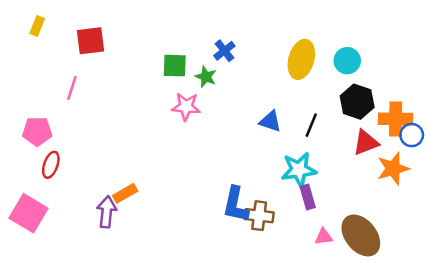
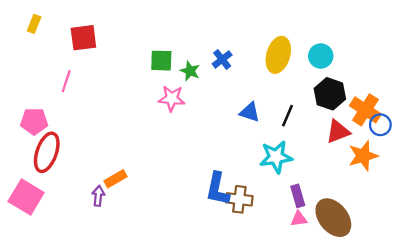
blue cross: (224, 51) -> (222, 59), moved
orange cross: (396, 119) -> (365, 110), turned 32
red ellipse: (51, 165) -> (47, 152), size x1.6
purple rectangle: (308, 197) -> (298, 196), moved
purple arrow: (107, 212) -> (98, 196), size x0.7

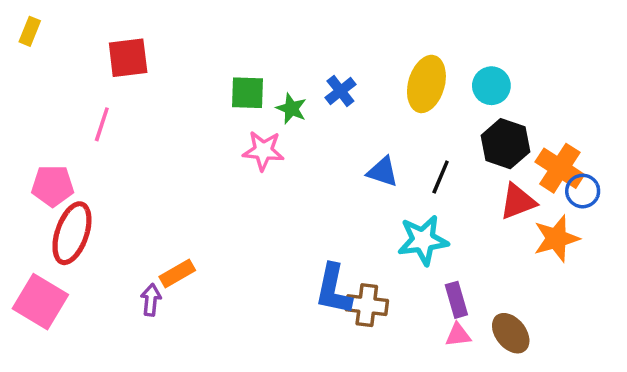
yellow rectangle: (34, 24) -> (30, 31), moved
brown ellipse: (333, 218) -> (511, 333), size x0.7

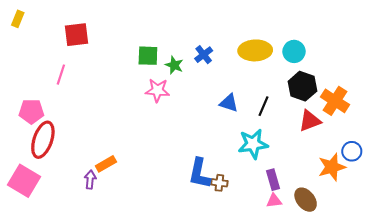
yellow ellipse: (426, 84) -> (255, 50), turned 72
blue circle: (583, 191) -> (352, 151), moved
orange star: (556, 238) -> (332, 167), moved
brown cross: (367, 305) -> (219, 183), size x0.7

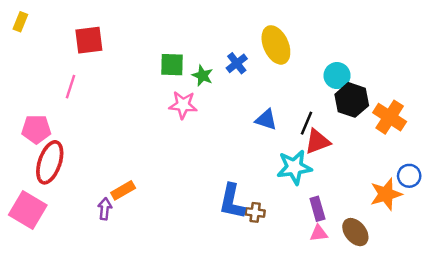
yellow ellipse: (255, 50) -> (276, 45), moved, turned 68
cyan circle: (294, 51) -> (337, 76), moved
red triangle: (310, 121) -> (317, 142), moved

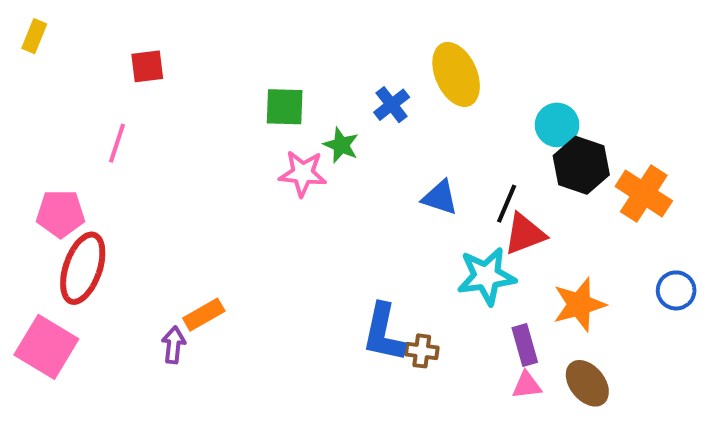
red square: (89, 40) -> (147, 66), size x0.7
green star: (203, 76) -> (341, 145), moved
orange star: (386, 194) -> (579, 305), moved

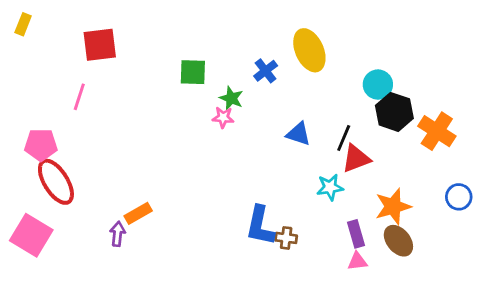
red square: (147, 66) -> (100, 45), size x1.5
pink star: (303, 173) -> (223, 117), moved, size x0.7
red ellipse: (83, 268) -> (56, 182), turned -51
cyan star: (486, 276) -> (330, 187), size x0.7
brown ellipse: (587, 383) -> (398, 241), moved

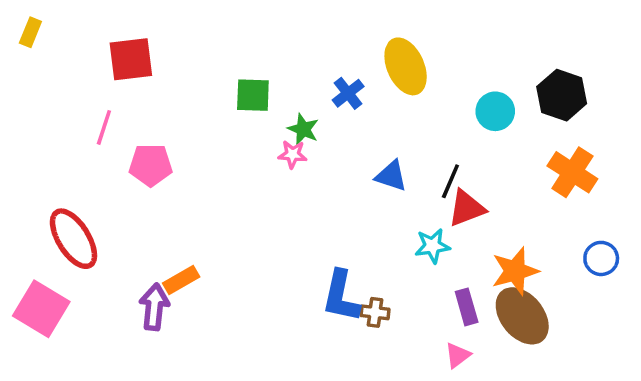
black hexagon: (394, 112) -> (562, 95), moved
pink pentagon: (41, 145) -> (151, 165), moved
purple arrow: (118, 234) -> (154, 307), size x1.4
brown ellipse: (398, 241) -> (522, 316), size x1.4
pink triangle: (357, 261) -> (458, 355), moved, turned -30

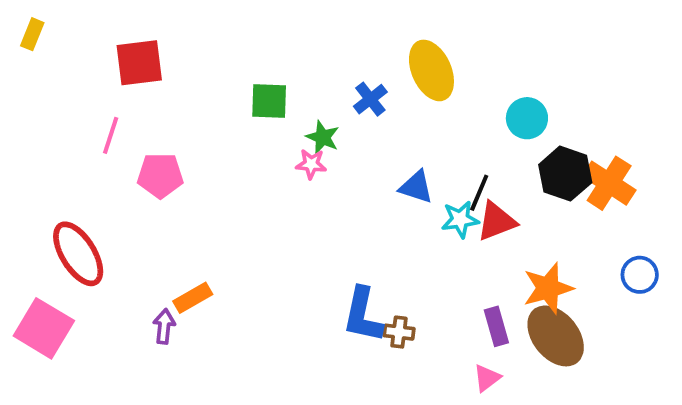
black hexagon: (562, 95) -> (565, 174), moved
cyan star: (432, 246) -> (460, 219), moved
purple arrow: (154, 307) -> (164, 326), size x0.7

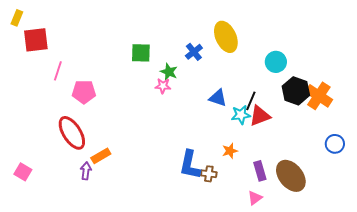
red square: (139, 63) -> (36, 40), moved
red ellipse: (78, 254) -> (72, 133), moved
orange star: (548, 288) -> (230, 151), moved, size x0.6
pink square: (44, 328) -> (23, 172), size x0.6

